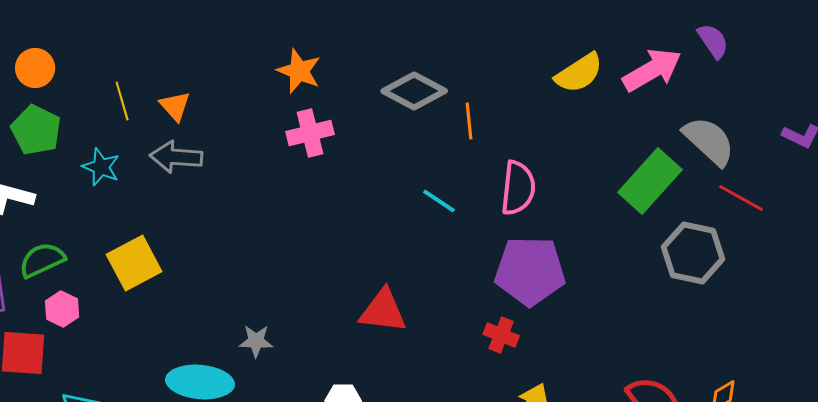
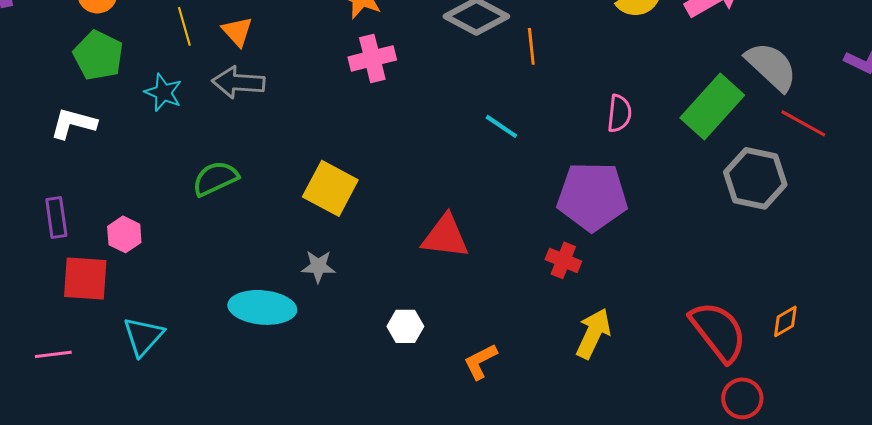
pink semicircle: (518, 188) -> (619, 113), moved, size x0.7
green semicircle: (42, 260) -> (215, 178), moved
yellow square: (134, 263) -> (330, 188), moved, turned -34

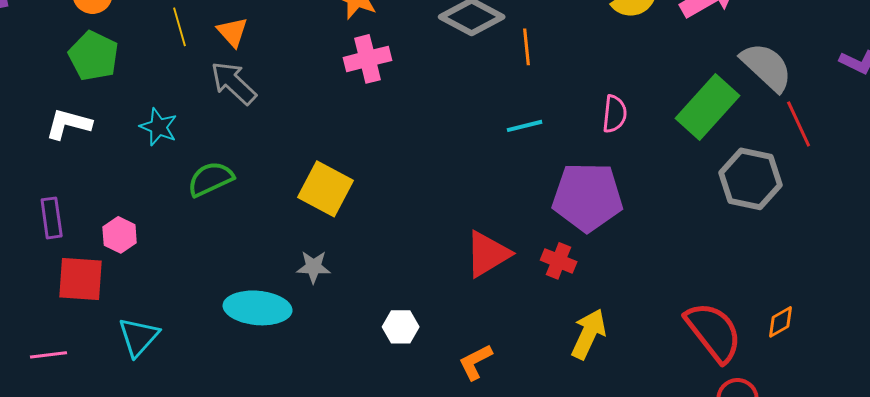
gray arrow: (238, 82) -> (234, 83), turned 39
cyan star: (163, 92) -> (159, 127), moved
red line: (803, 123) -> (799, 124), turned 36
cyan line: (501, 126) -> (525, 126), moved, turned -48
red triangle: (445, 236) -> (488, 254), moved, turned -38

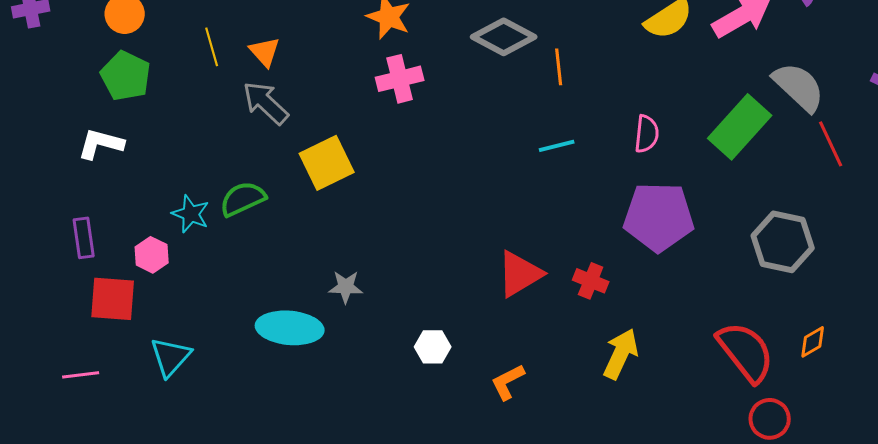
cyan star: (159, 127) -> (191, 214), moved
gray hexagon: (751, 179) -> (783, 242), moved
yellow square: (326, 189) -> (327, 163), moved, turned 36
purple pentagon: (588, 197) -> (659, 217), moved

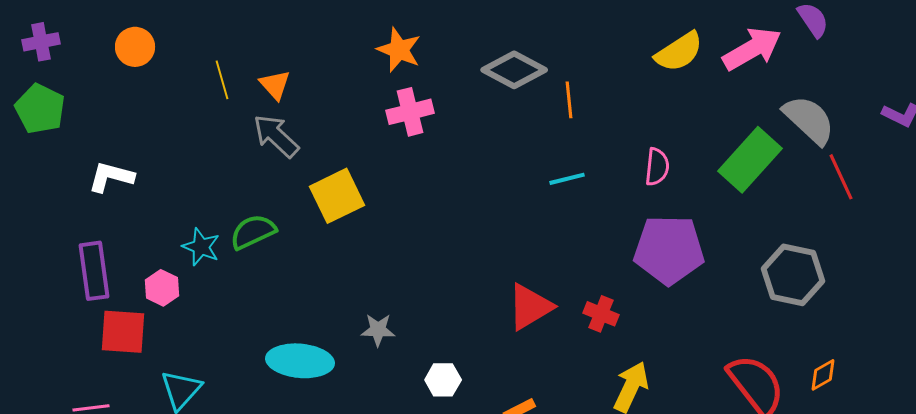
green pentagon: (126, 76) -> (40, 109), moved
purple rectangle: (84, 238) -> (94, 271), size x1.4
gray star: (346, 287) -> (378, 330), moved

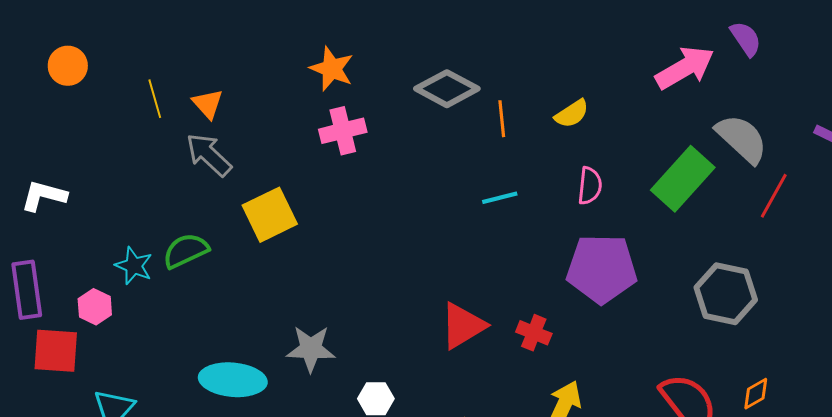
yellow semicircle: (679, 52) -> (572, 114), moved, size x0.7
red line: (841, 177) -> (774, 196), turned 54
gray star: (378, 330) -> (311, 349), size x1.4

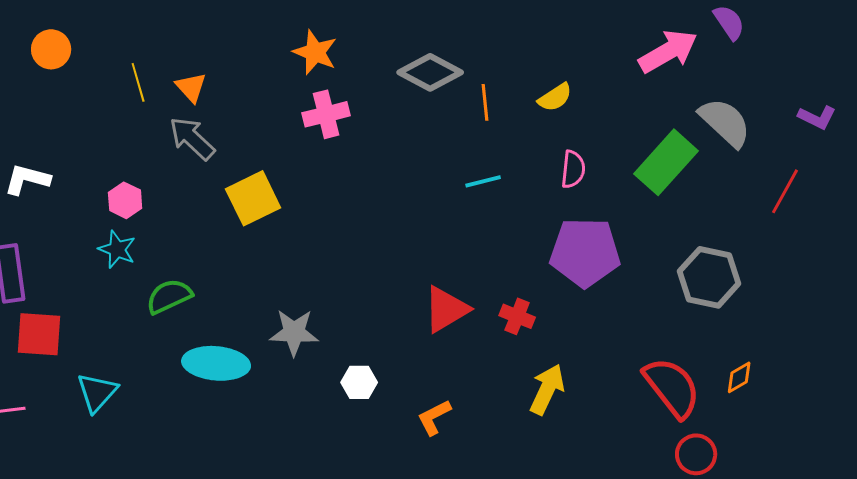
red line: (774, 196) -> (785, 191), moved
green semicircle: (186, 251) -> (169, 296), moved
pink hexagon: (95, 307) -> (125, 200), moved

